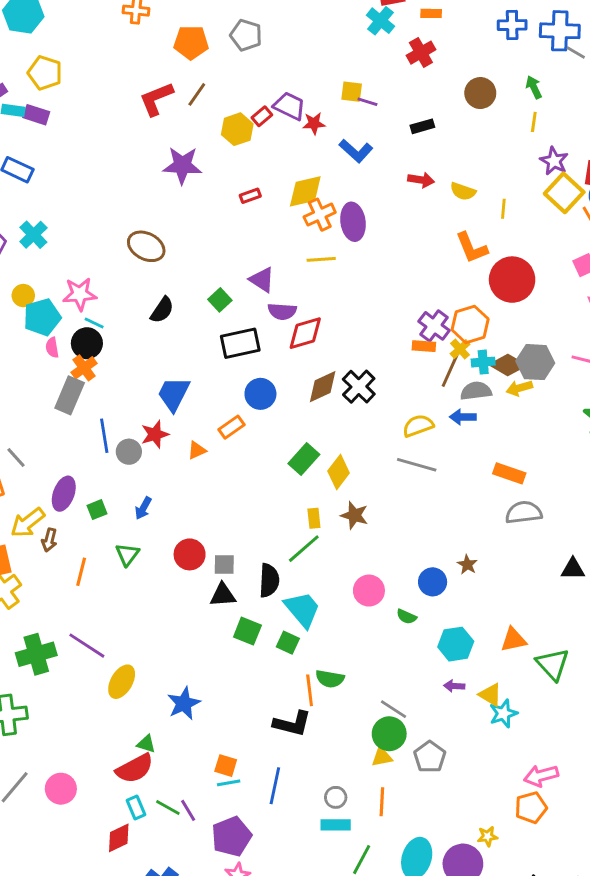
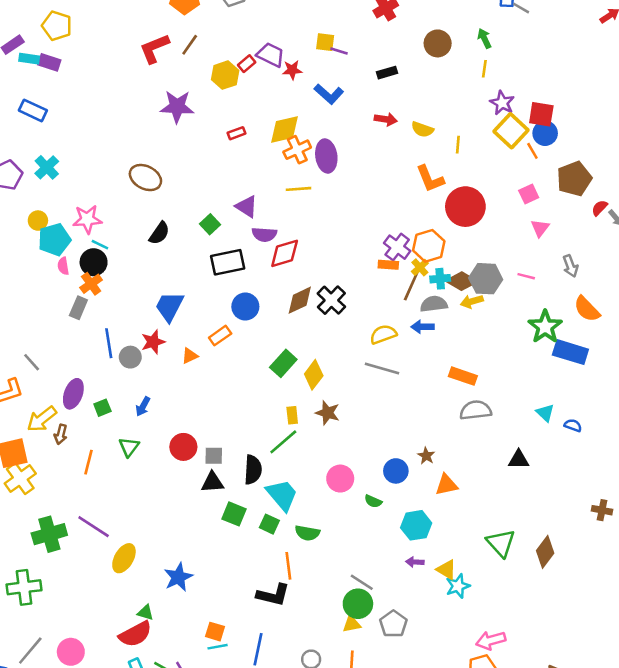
gray rectangle: (70, 395) -> (78, 308), size x0.7
orange triangle: (514, 640) -> (446, 485), moved
green semicircle: (330, 679) -> (307, 533), moved

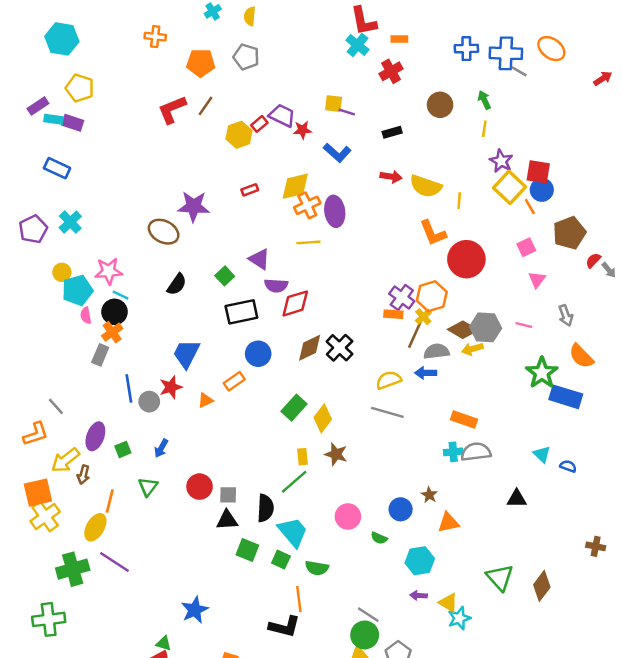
purple star: (177, 107) -> (194, 207), moved
yellow semicircle: (422, 129) -> (426, 186), size x1.5
cyan cross: (440, 279) -> (453, 452), moved
yellow ellipse: (124, 558) -> (95, 527), moved

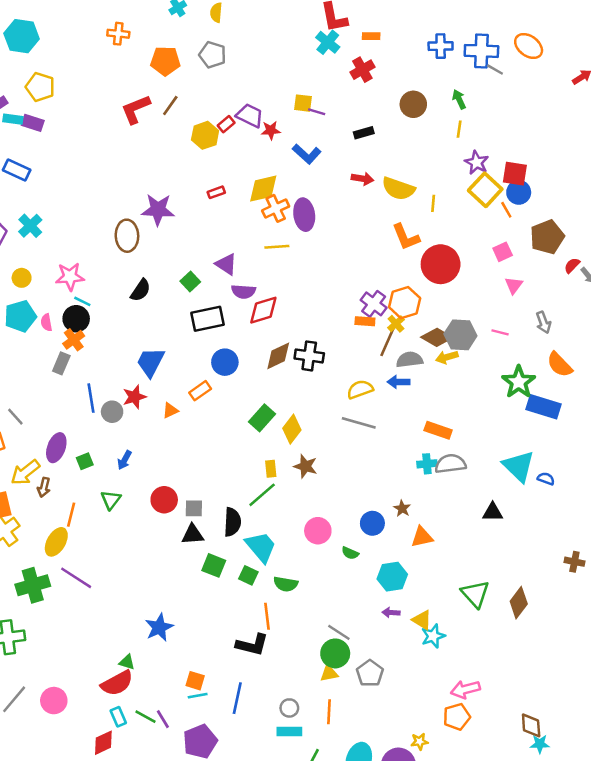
brown ellipse: (164, 232) -> (127, 236), turned 60
cyan pentagon: (77, 290) -> (20, 316), moved
black cross: (340, 348) -> (309, 356), turned -36
cyan triangle: (542, 454) -> (519, 466), size x1.8

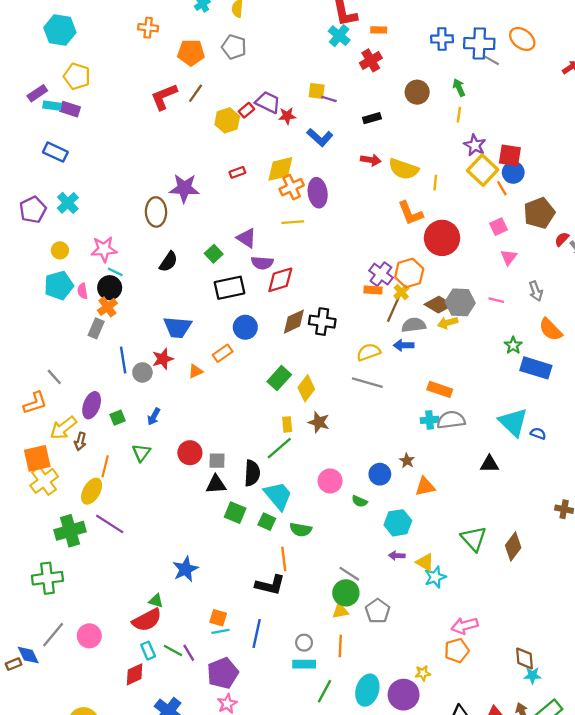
blue trapezoid: (151, 362) -> (177, 327), turned -112
green star: (519, 382) -> (513, 345), size x0.6

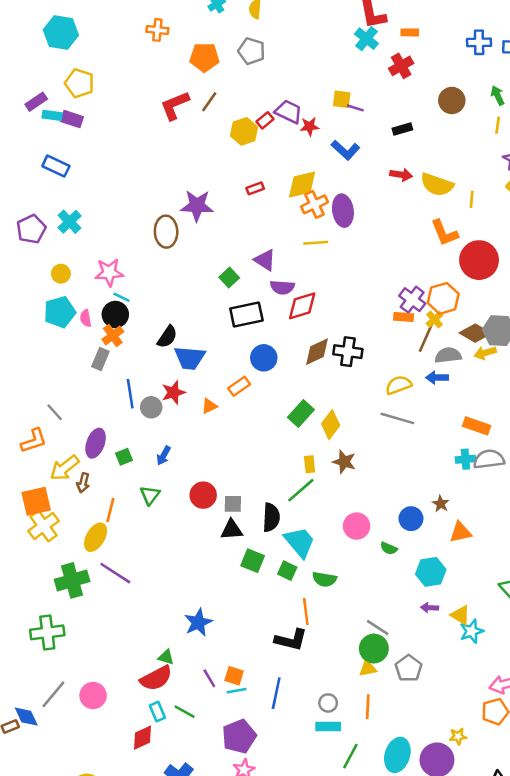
black semicircle: (168, 262) -> (167, 337), moved
purple line: (189, 653) -> (209, 678), moved

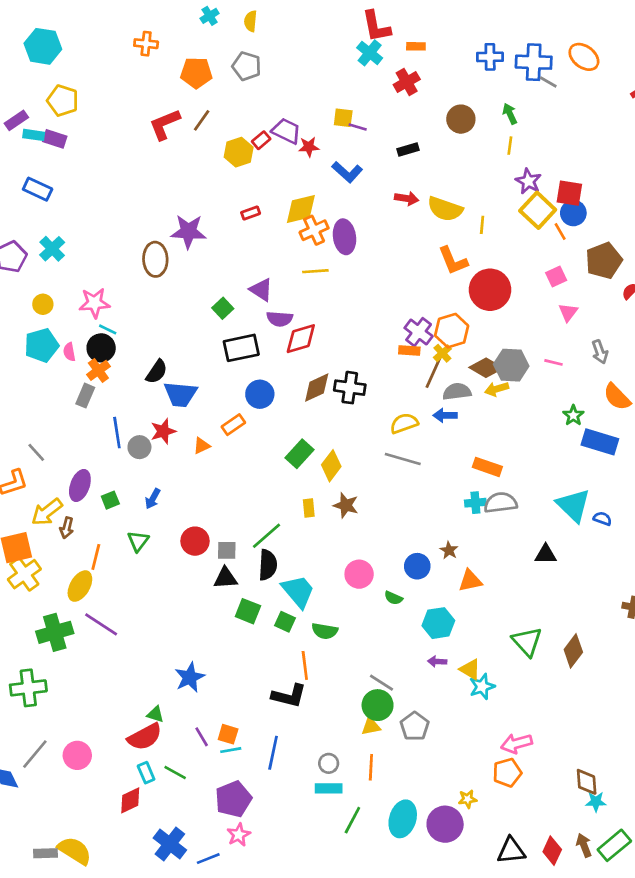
green line: (301, 490) -> (266, 536), moved

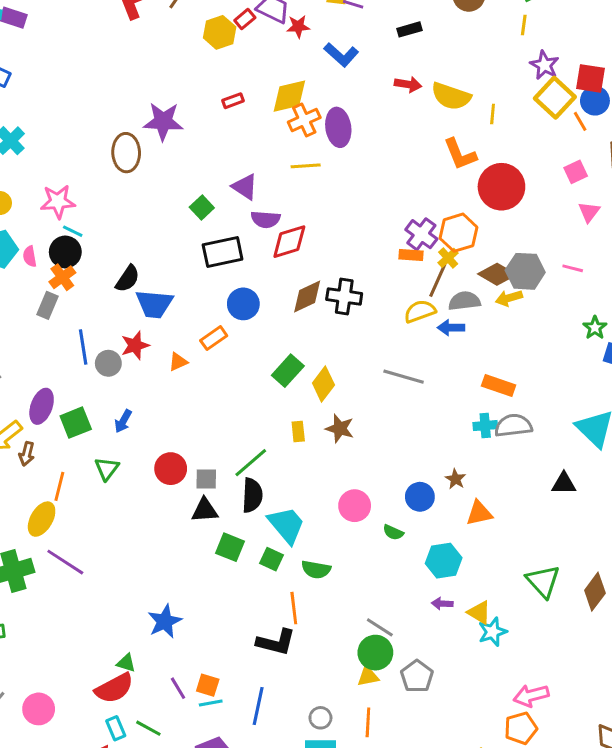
yellow semicircle: (404, 423) -> (420, 311), moved
green square: (110, 500) -> (76, 423), size x1.5

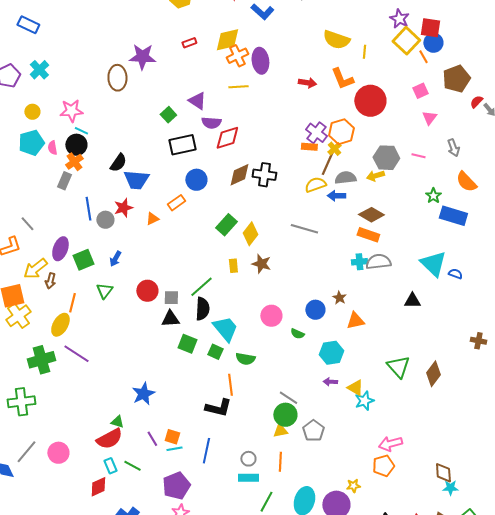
red arrow: (408, 84) -> (307, 83), moved
brown diamond: (497, 274) -> (371, 215), moved

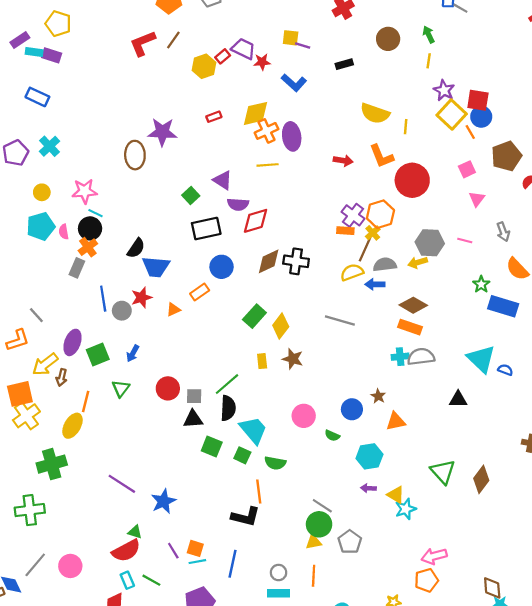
purple line: (76, 354) -> (122, 484), moved

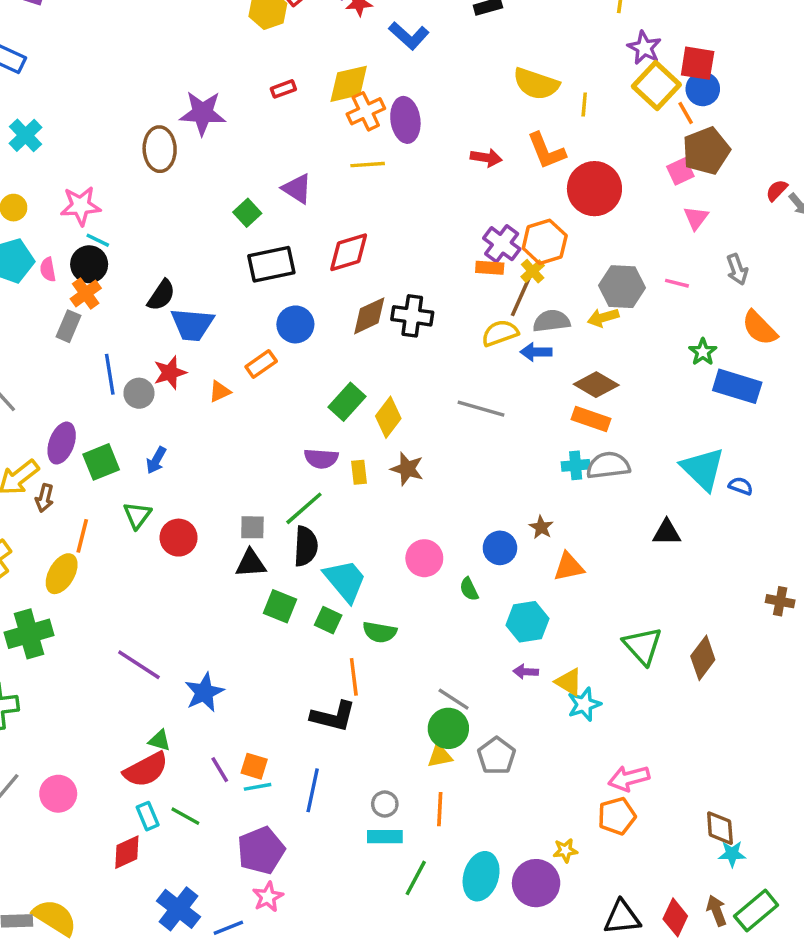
brown pentagon: (506, 156) -> (706, 151), moved
purple semicircle: (238, 204) -> (321, 459), moved
red circle: (168, 388) -> (179, 538), moved
green semicircle: (332, 436) -> (469, 589), turned 40

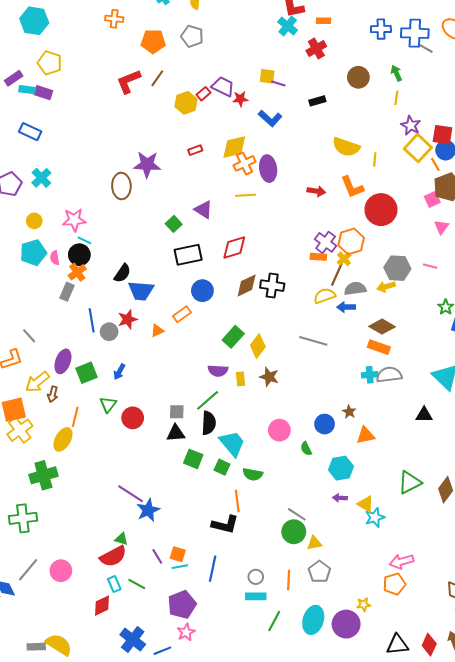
green triangle: (643, 646) -> (410, 482), turned 45
purple line: (139, 665) -> (131, 494), moved
yellow triangle: (440, 756) -> (314, 543), moved
gray pentagon: (497, 756) -> (319, 572), moved

